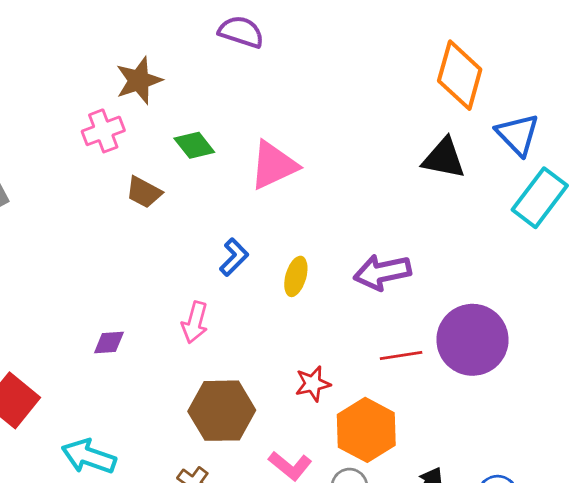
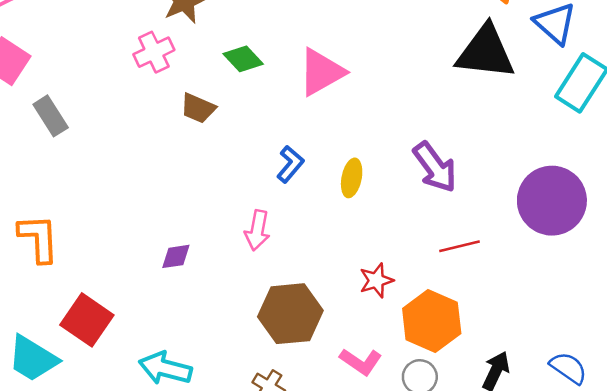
black triangle: (444, 158) -> (486, 52), size x1.4
purple arrow: (382, 272) -> (435, 167), turned -110
purple circle: (472, 340) -> (552, 201), moved

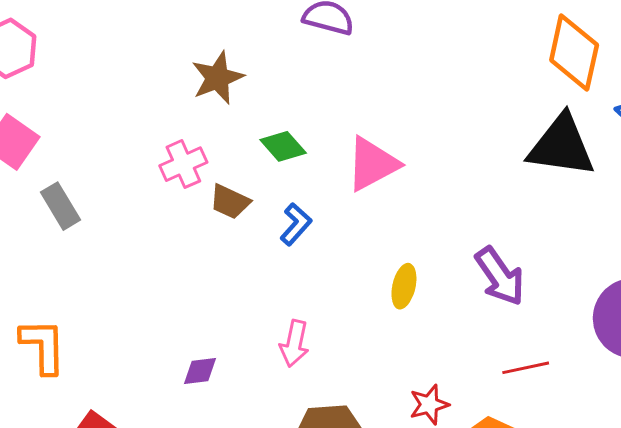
pink cross: (154, 52) -> (183, 164), moved
blue L-shape: (290, 164) -> (296, 224), moved

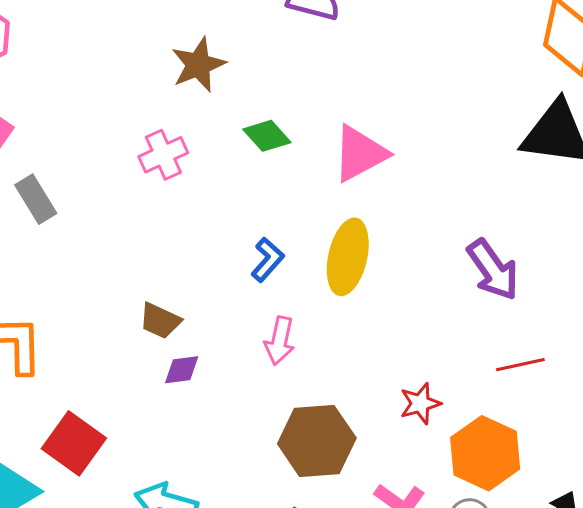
brown trapezoid: (230, 202) -> (160, 321), moved
blue L-shape: (296, 224) -> (267, 260), moved
yellow ellipse: (404, 286) -> (348, 257), moved, size x1.6

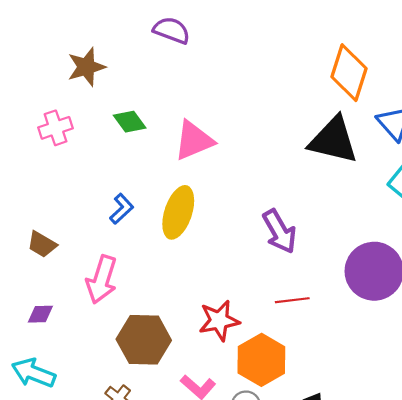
pink arrow: (280, 341) -> (102, 280), moved, size x1.4
purple diamond: (182, 370) -> (40, 314), moved
red star: (420, 403) -> (219, 321), size x1.4

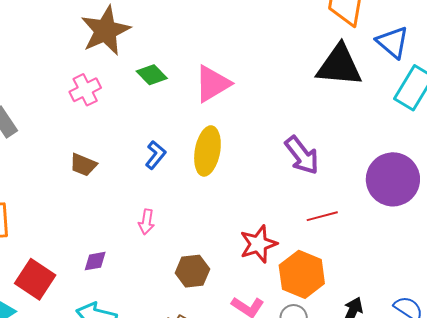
brown star: (86, 67) -> (105, 31), size x1.4
brown trapezoid: (42, 244) -> (83, 165), moved
pink arrow: (102, 280) -> (146, 222), size x0.6
brown hexagon: (144, 340) -> (192, 271), size x0.7

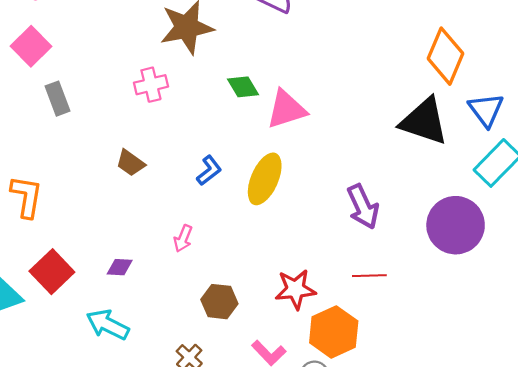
green diamond: (152, 75) -> (243, 87), moved
purple circle: (393, 179) -> (456, 225), moved

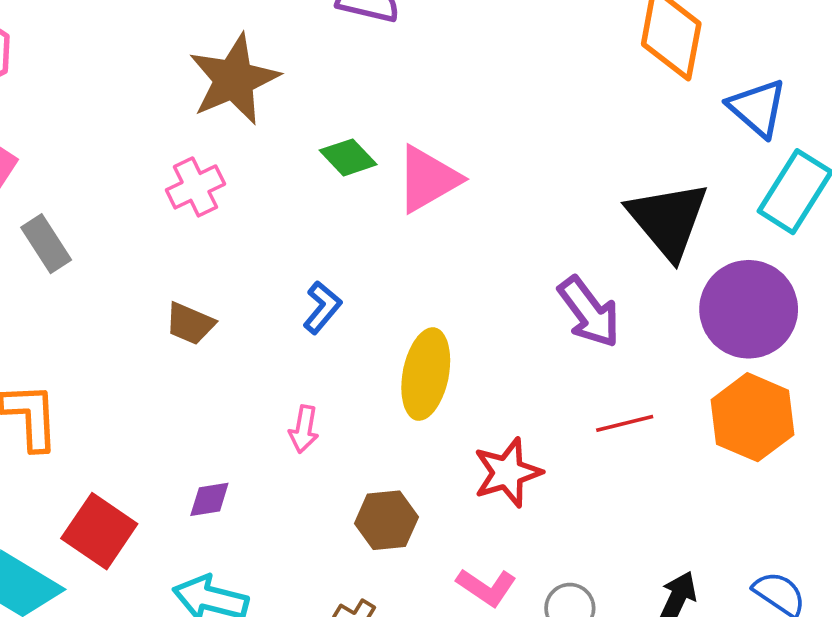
black triangle: (424, 121) -> (668, 220), moved, turned 44
yellow ellipse: (265, 179) -> (426, 374), moved
orange hexagon: (334, 332) -> (752, 417), moved

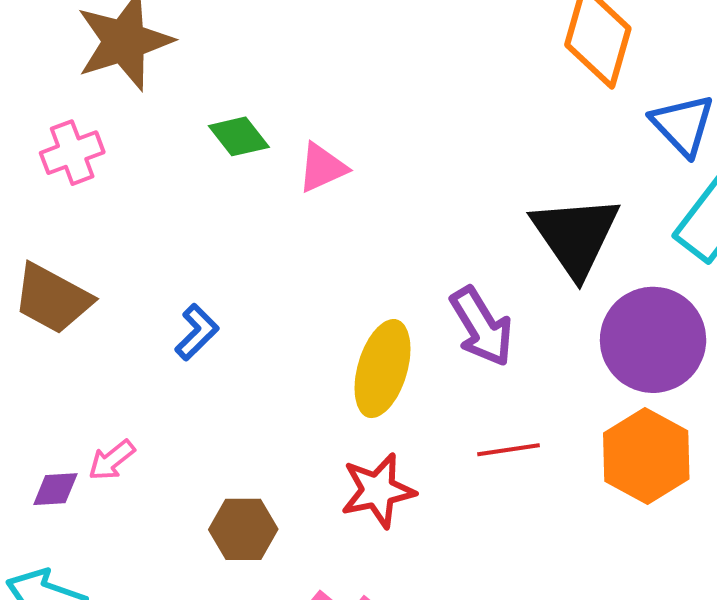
pink triangle: (428, 179) -> (322, 168), size x0.7
blue L-shape: (322, 308) -> (197, 332), moved
brown trapezoid: (190, 324) -> (52, 299), size x1.5
yellow ellipse: (426, 374) -> (383, 369), moved
pink arrow: (304, 429) -> (112, 460), moved, turned 36

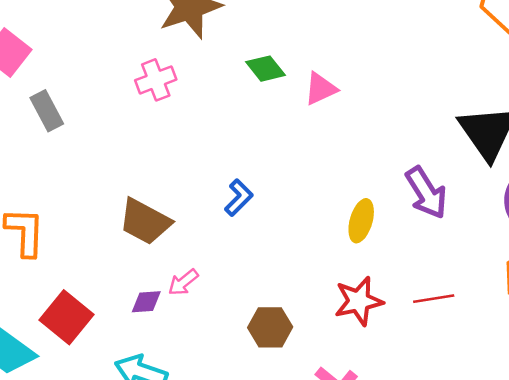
brown trapezoid: (52, 299) -> (145, 221), moved
yellow ellipse: (383, 369) -> (361, 221), size x0.7
red line: (508, 450) -> (434, 299), moved

